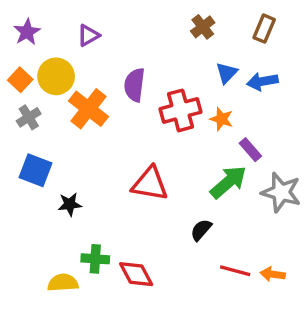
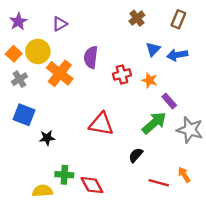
red cross: (181, 110) -> (122, 75), size x0.7
orange arrow: (273, 274) -> (184, 175), moved, turned 49

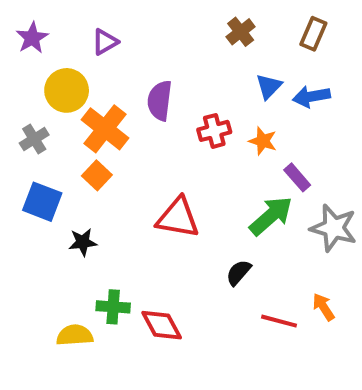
orange square: (14, 54) -> (97, 175), moved

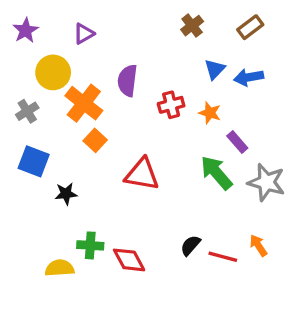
brown rectangle: (313, 34) -> (250, 27), turned 30
orange square: (97, 175) -> (95, 140), moved
green arrow: (271, 216) -> (216, 173), turned -90
black semicircle: (239, 273) -> (190, 245), moved

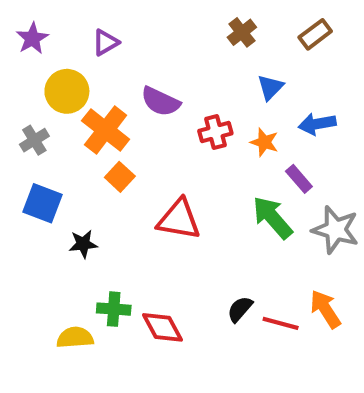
blue arrow: (249, 77) -> (317, 124), moved
purple semicircle: (127, 81) -> (161, 101), turned -72
orange arrow: (258, 245) -> (325, 309), size x1.4

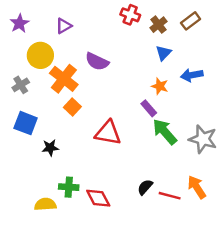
brown cross: (242, 32) -> (159, 25), moved
red cross: (215, 132) -> (130, 15), moved, turned 36
purple rectangle: (299, 179) -> (149, 108), moved

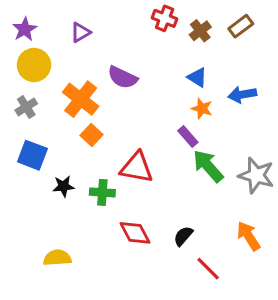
blue triangle: (163, 53) -> (197, 77), moved, turned -42
yellow circle: (40, 55) -> (34, 65), moved
green cross: (69, 187) -> (102, 192), moved
red line: (170, 196) -> (208, 269), moved, turned 30
red diamond: (98, 198) -> (135, 233), moved

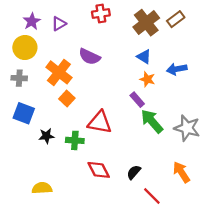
red cross: (165, 18) -> (101, 13), moved, turned -30
purple star: (25, 29) -> (32, 21), moved
brown cross: (200, 31) -> (146, 23), size x1.6
gray cross: (26, 107) -> (19, 78), turned 35

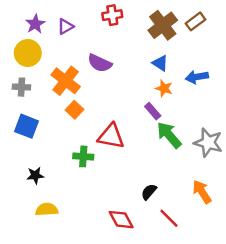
black star: (46, 136) -> (35, 175), moved
red diamond: (99, 170) -> (121, 220), moved

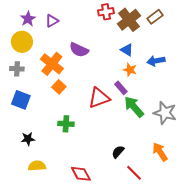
red cross: (112, 15) -> (106, 12), moved
red triangle: (111, 136) -> (99, 98), moved, turned -30
red diamond: (121, 220) -> (81, 174), moved

